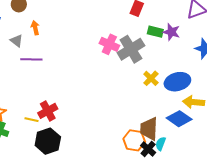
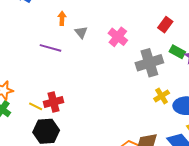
gray triangle: (16, 41) -> (81, 32), moved
pink cross: (109, 44) -> (118, 37), moved

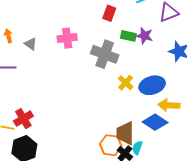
pink cross: (118, 37) -> (67, 38), turned -30
gray cross: (149, 63) -> (105, 54), turned -36

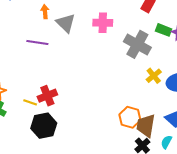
gray triangle: (31, 44) -> (66, 23), size x1.5
orange hexagon: (111, 145) -> (130, 117), moved
cyan semicircle: (137, 148) -> (166, 142), moved

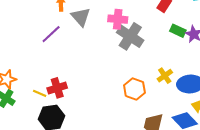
purple line: (37, 43) -> (51, 34), turned -55
gray cross: (137, 44) -> (130, 36), moved
orange hexagon: (130, 117) -> (134, 89), moved

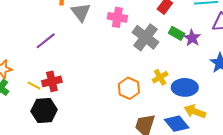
purple line: (51, 34) -> (46, 41), moved
gray cross: (130, 36) -> (145, 37), moved

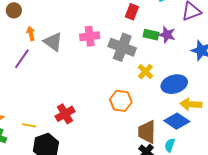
purple line: (46, 41) -> (22, 59), moved
yellow cross: (160, 77) -> (145, 72), moved
red cross: (52, 81) -> (65, 114), moved

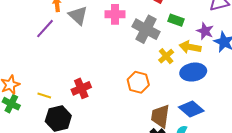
purple star: (167, 35) -> (205, 31), moved
yellow arrow: (191, 104) -> (190, 47), moved

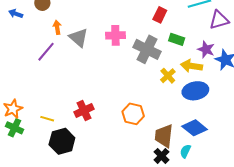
orange hexagon: (138, 82) -> (133, 114), moved

